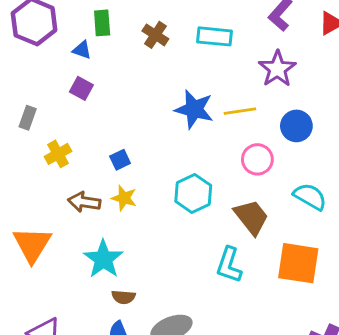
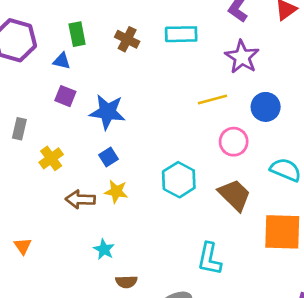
blue star: (194, 109) -> (107, 112), moved
orange triangle: (32, 245) -> (23, 246), moved, size x0.5
cyan star: (103, 259) -> (104, 249), size x0.6
cyan L-shape: (229, 265) -> (209, 259), moved

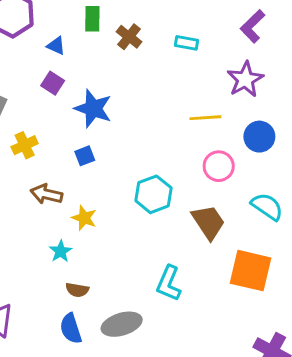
green rectangle: (77, 34) -> (92, 19), moved
cyan rectangle: (181, 34) -> (187, 43), size x0.7
yellow star: (116, 191) -> (84, 218), moved

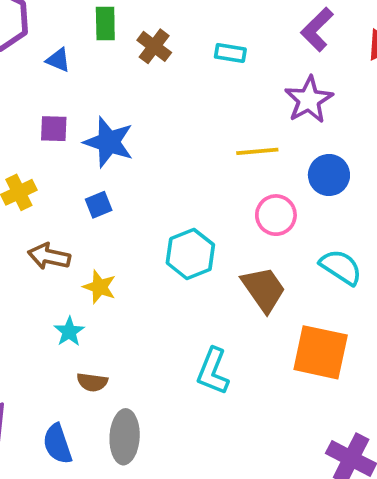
purple square: (53, 83) -> (54, 129), moved, turned -30
gray ellipse: (122, 324) -> (125, 437), moved, turned -69
blue semicircle: (71, 329) -> (57, 444), moved

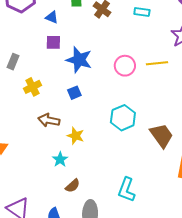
purple square: (54, 129) -> (53, 42), moved
pink circle: (276, 215) -> (125, 66), moved
cyan L-shape: (213, 371) -> (127, 190), moved
brown semicircle: (92, 382) -> (73, 186), turned -49

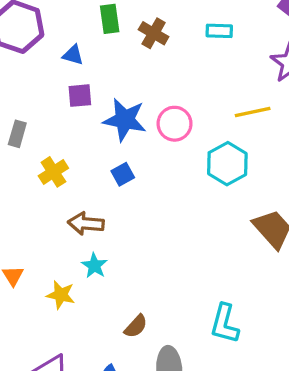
pink circle: (125, 66) -> (175, 124), moved
cyan hexagon: (123, 118) -> (227, 164), moved
yellow star: (76, 136) -> (61, 295), moved
cyan star: (60, 159) -> (94, 266), moved

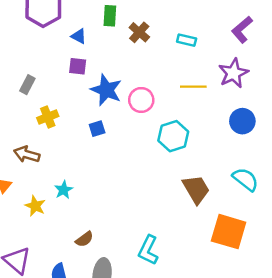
yellow line: (253, 112) -> (193, 87), moved
brown arrow: (86, 223) -> (27, 154), moved

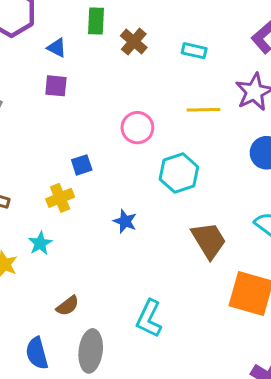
blue star: (106, 90) -> (125, 221), moved, size x0.6
yellow cross: (48, 117) -> (60, 198), moved

